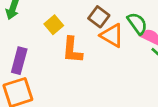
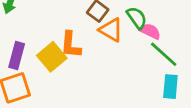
yellow square: (54, 25) -> (52, 57), moved, size x1.5

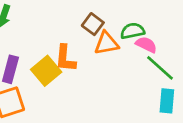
green semicircle: (137, 18) -> (133, 31), turned -65
orange triangle: (111, 30) -> (106, 43), turned -40

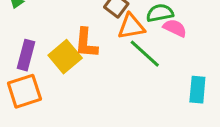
green line: (160, 68) -> (145, 54), moved

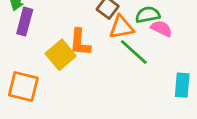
purple rectangle: (26, 55) -> (25, 22), moved
orange square: (24, 91) -> (23, 87), turned 32

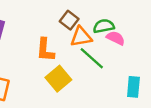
yellow square: (61, 55) -> (58, 79), moved

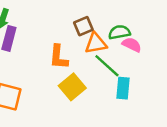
brown square: (69, 20) -> (83, 26), turned 30
cyan rectangle: (133, 87) -> (123, 88), moved

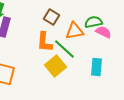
brown square: (83, 26) -> (51, 17), moved, turned -35
green line: (107, 66) -> (64, 49), moved

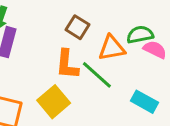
yellow square: (55, 66) -> (54, 102), moved
cyan rectangle: (96, 67) -> (145, 102), turned -66

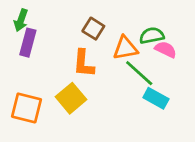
green line: (97, 75) -> (139, 73), moved

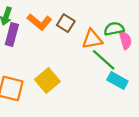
pink semicircle: (166, 49) -> (125, 40), turned 48
orange L-shape: (84, 63) -> (39, 22), moved, turned -55

